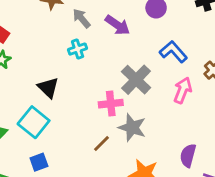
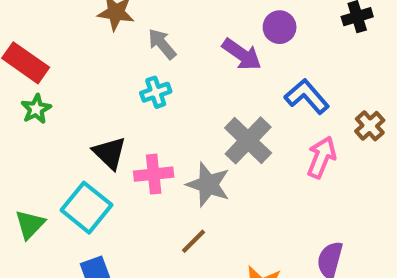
purple arrow: (117, 25) -> (242, 54), moved
pink cross: (111, 104) -> (154, 174), moved
gray star: (132, 128) -> (208, 185), moved

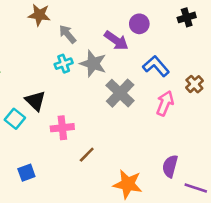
pink cross: (154, 174) -> (62, 128), moved
gray star: (208, 185) -> (93, 64), moved
cyan square: (86, 208) -> (15, 119), moved, size x0.7

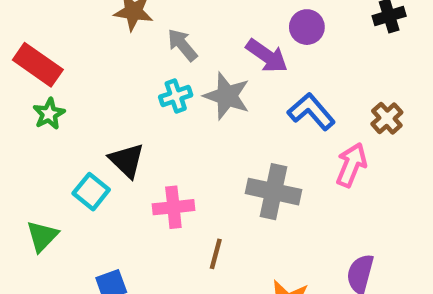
blue L-shape: (156, 66) -> (311, 112), moved
brown cross: (194, 84) -> (387, 118), moved
gray cross: (120, 93) -> (274, 192), moved, turned -32
brown line: (87, 155) -> (216, 254), turned -30

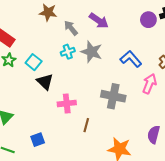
purple circle: (307, 27) -> (148, 20), moved
purple arrow: (267, 56) -> (99, 21), moved
cyan square: (91, 192) -> (34, 62), moved

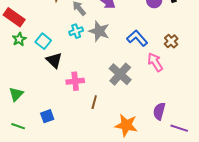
pink arrow: (149, 84) -> (155, 62), turned -54
gray cross: (113, 96) -> (120, 74), turned 30

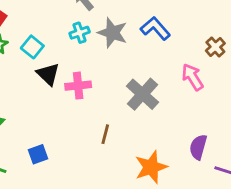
blue L-shape: (137, 38) -> (155, 28), moved
pink cross: (75, 81) -> (78, 86), moved
orange star: (126, 125) -> (151, 167), turned -30

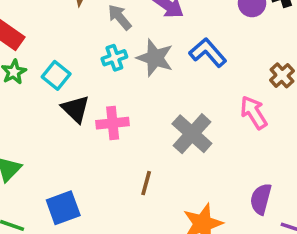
blue square: (38, 154) -> (63, 208), size x1.4

